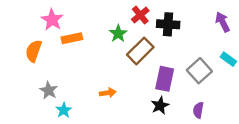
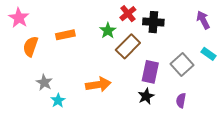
pink star: (52, 20) -> (19, 18), moved
orange arrow: (108, 93) -> (98, 85), size x1.6

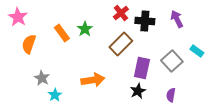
purple arrow: (203, 20) -> (177, 19), moved
green star: (108, 31) -> (85, 29), moved
orange rectangle: (65, 35) -> (62, 33), turned 66

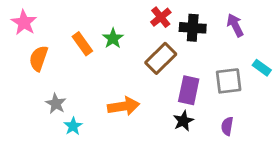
gray square: (172, 61) -> (229, 81), turned 35

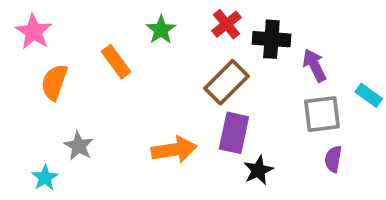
purple arrow: (235, 25) -> (314, 65), moved
green star: (113, 38) -> (161, 30), moved
purple rectangle: (189, 90) -> (234, 133), moved
cyan star: (73, 126) -> (45, 178), moved
purple semicircle: (227, 126) -> (333, 159), moved

